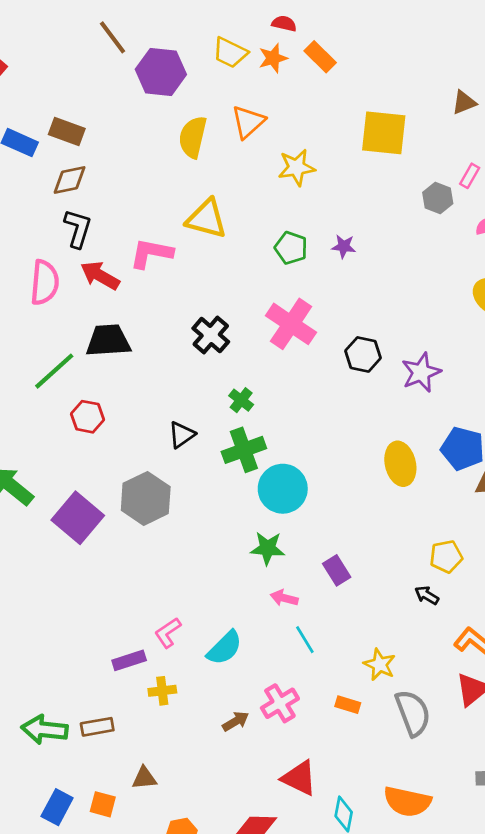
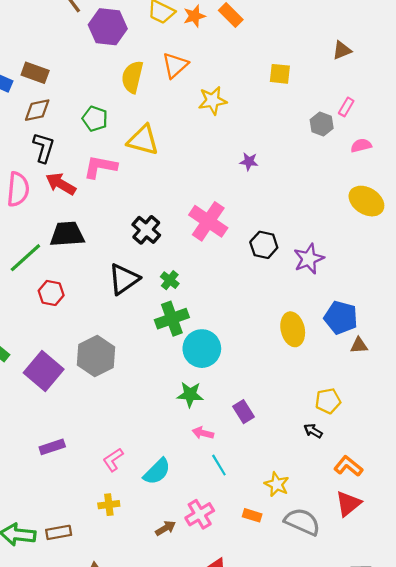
yellow square: (384, 133) -> (280, 74), size x0.6
green pentagon: (291, 248) -> (95, 119), moved
black triangle: (182, 435) -> (124, 279), moved, size x1.5
purple rectangle: (129, 660) -> (52, 447), moved
gray semicircle: (413, 713) -> (302, 522), turned -45

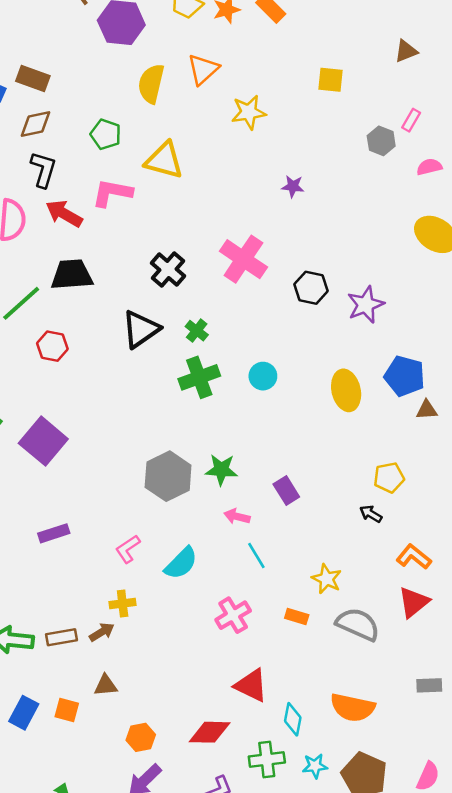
cyan circle: (202, 349) -> (263, 376), moved, size x0.6
gray hexagon: (96, 356) -> (168, 476), moved
brown arrow: (165, 528) -> (102, 632), moved

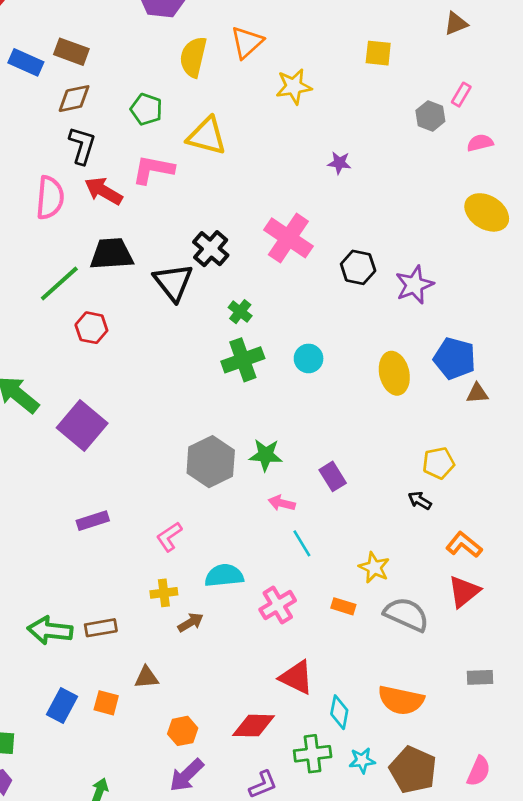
black triangle: (141, 329) -> (173, 282), moved, turned -33
cyan semicircle: (181, 563) -> (224, 576), moved, turned -141
brown arrow: (102, 632) -> (191, 622), moved

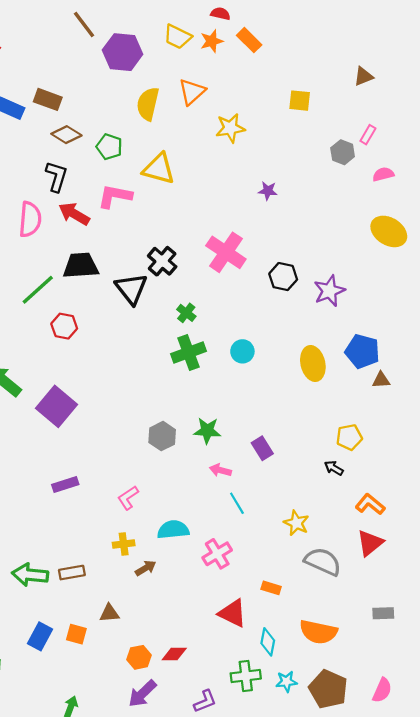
brown diamond: (74, 99) -> (66, 135), moved, turned 44
gray hexagon: (211, 462) -> (162, 436), size x0.7
orange rectangle: (343, 606) -> (271, 588), moved
red diamond: (254, 726) -> (174, 654), moved, size x0.7

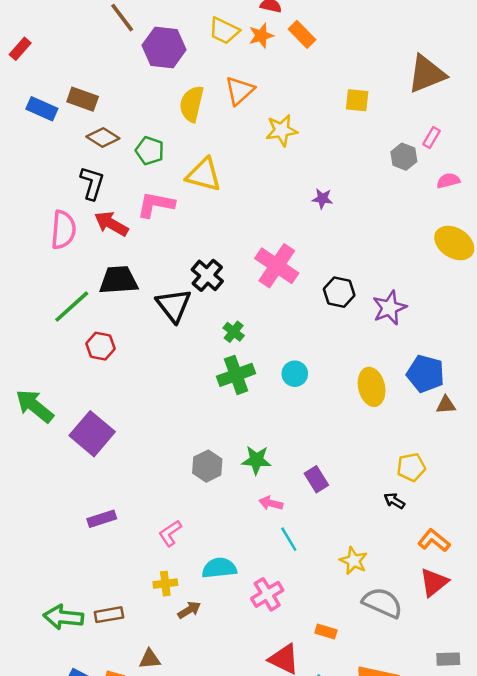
brown triangle: (363, 76) -> (427, 74), size x1.8

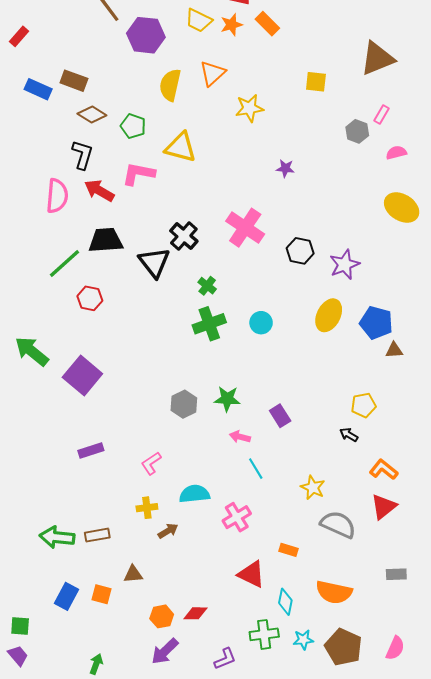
yellow ellipse: (372, 387) -> (329, 315), moved, turned 40

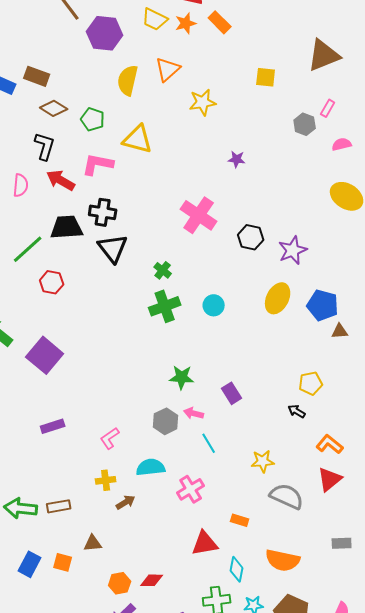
pink semicircle: (57, 196) -> (21, 185), size x0.7
black cross: (184, 236) -> (103, 212), moved, turned -32
gray hexagon: (184, 404) -> (166, 421), moved
yellow star: (313, 488) -> (263, 461), turned -30
red triangle: (252, 574) -> (205, 543), turned -36

